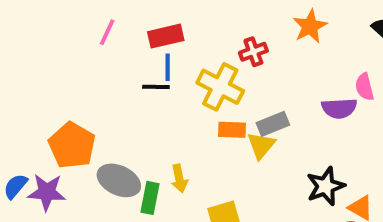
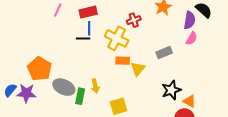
pink semicircle: (365, 87) -> (192, 38), turned -136
purple semicircle: (339, 108) -> (189, 20), moved, turned -78
gray rectangle: (273, 124) -> (164, 53), moved

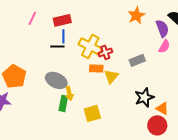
red cross: (134, 20) -> (105, 52), moved
purple semicircle: (189, 20) -> (162, 28), turned -30
gray ellipse: (64, 87) -> (56, 80), moved
green rectangle: (80, 96) -> (63, 103), moved

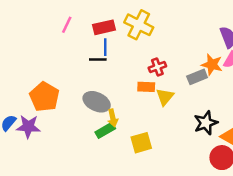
orange star: (136, 15) -> (212, 65), moved, turned -30
yellow cross: (90, 46) -> (139, 25), moved
green rectangle: (63, 103) -> (105, 130), turned 49

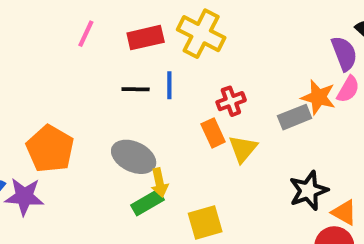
blue line: (105, 47) -> (169, 85), moved
orange rectangle: (146, 87) -> (213, 133), turned 63

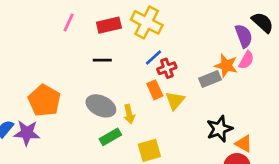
blue line: (169, 85) -> (153, 57), moved, turned 48
yellow arrow: (159, 183) -> (129, 114), moved

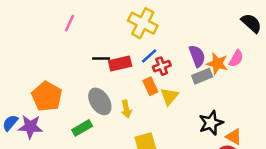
red rectangle: (109, 25) -> (120, 64), moved
purple semicircle: (244, 36) -> (197, 56), moved
gray ellipse: (101, 106) -> (100, 101), turned 32
green rectangle: (110, 137) -> (82, 128), moved

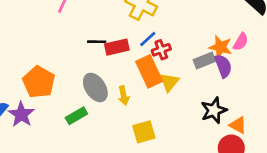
purple semicircle: (197, 56) -> (223, 66), moved
orange rectangle: (150, 86) -> (149, 71), size x1.6
purple star: (30, 127) -> (21, 114), turned 30

